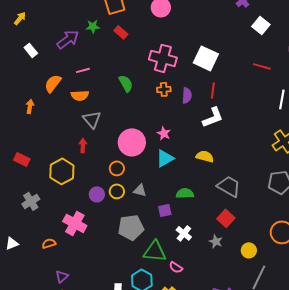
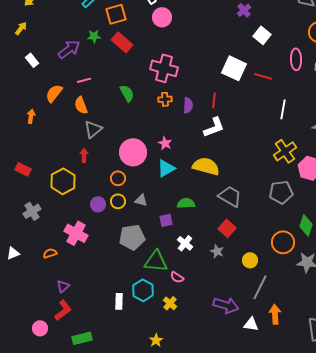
red rectangle: (121, 32) -> (122, 42), size x1.5
white square: (206, 58) -> (234, 68), moved
orange semicircle: (80, 95) -> (81, 105), turned 72
gray triangle: (92, 119) -> (93, 129), turned 30
yellow semicircle: (205, 156) -> (206, 166), size x1.5

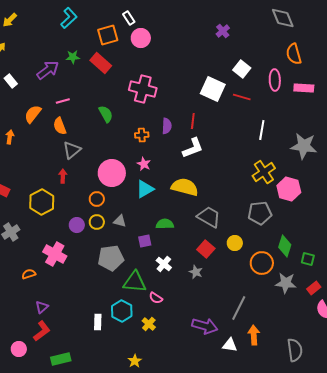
orange square: (116, 14) -> (108, 35), moved
white square: (262, 35) -> (242, 69), moved
orange cross: (165, 99) -> (142, 135), moved
yellow circle: (250, 260) -> (235, 243), moved

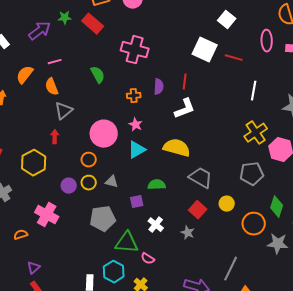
white square: (242, 69) -> (227, 20), moved

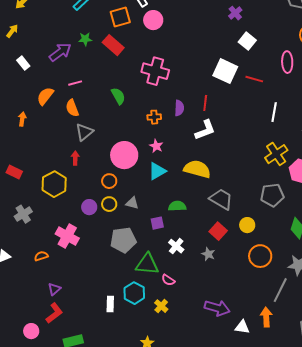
orange circle: (254, 224) -> (260, 256), moved
gray line: (231, 269) -> (280, 290), moved

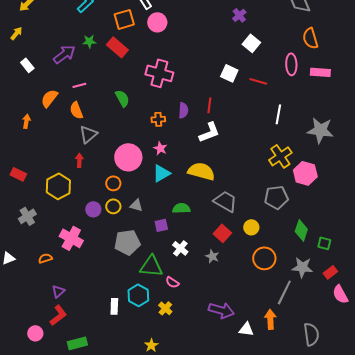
white square: (225, 71) -> (229, 73), size x0.7

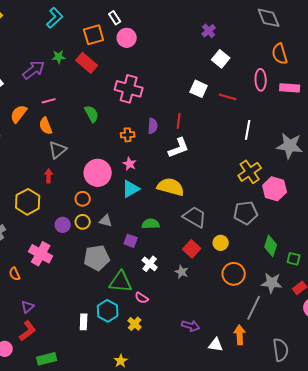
purple square: (161, 225) -> (131, 241), turned 32
orange semicircle: (45, 258) -> (15, 274), turned -96
purple arrow: (221, 310) -> (191, 326), size x0.7

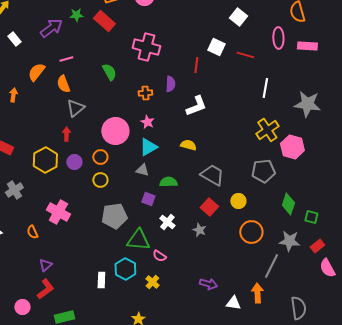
red line: (179, 121) -> (196, 65), moved
yellow semicircle: (171, 187) -> (188, 145), size x0.6
gray triangle: (106, 221) -> (142, 170), moved
purple circle: (63, 225) -> (74, 162), moved

